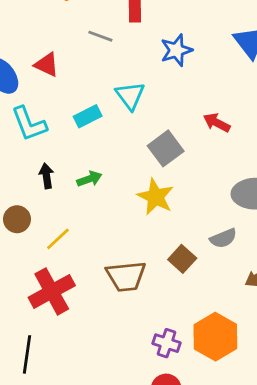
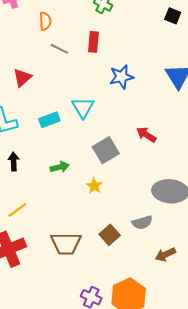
gray line: (100, 36) -> (59, 49), moved
red triangle: (47, 65) -> (22, 78), turned 48
green arrow: (89, 179) -> (60, 167), moved
yellow star: (155, 197) -> (94, 186), size x0.6

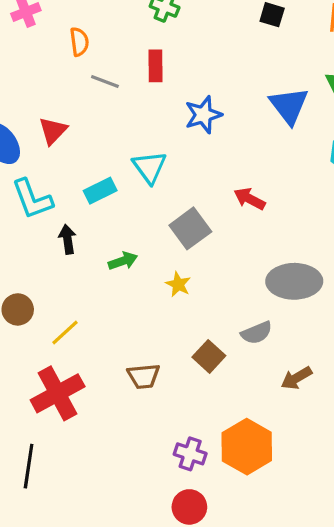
black arrow: (14, 162) -> (67, 239), moved
brown trapezoid: (66, 244) -> (144, 376), size x0.7

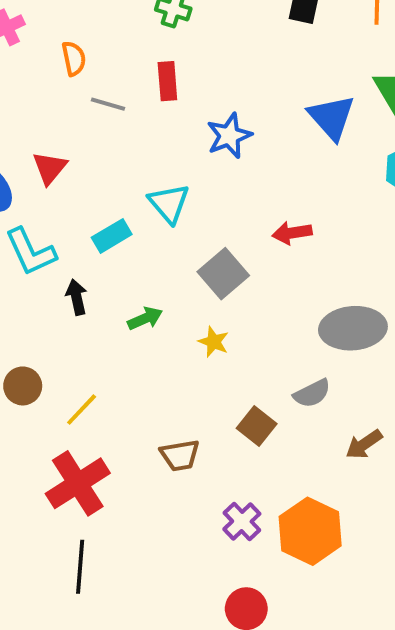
red arrow: (250, 199) -> (292, 233), turned -32
purple cross: (190, 454) -> (242, 521), moved, turned 32
black line: (29, 466) -> (80, 567), moved

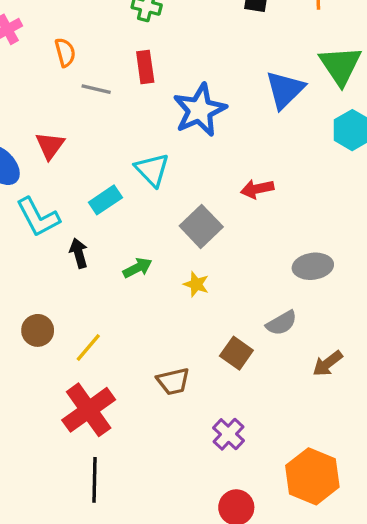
blue triangle: (332, 117) -> (285, 90), turned 30
blue star: (229, 136) -> (200, 110), size x1.4
gray ellipse: (353, 328) -> (313, 266), size x0.7
orange hexagon: (310, 531) -> (312, 476), moved

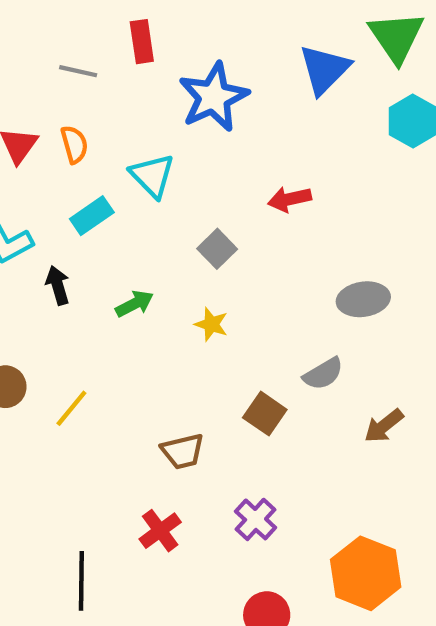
orange semicircle: (65, 52) -> (74, 144), moved
gray square: (201, 226) -> (217, 249), size x0.7
red cross: (89, 410) -> (160, 531), moved, size x0.6

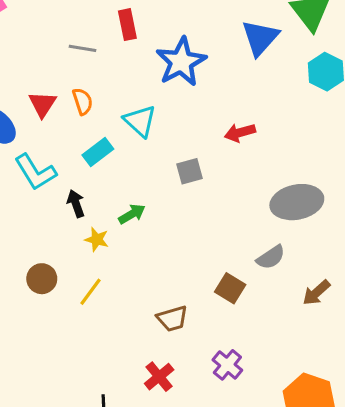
gray square: (217, 249) -> (189, 171), turned 32
gray ellipse: (363, 299) -> (297, 202), size x1.4
yellow star: (211, 324) -> (97, 239), moved

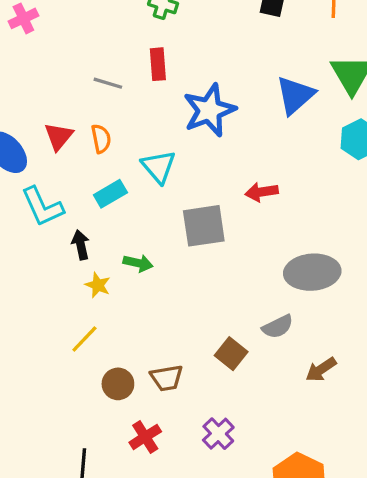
gray square: (189, 171) -> (204, 226), size x1.6
green arrow: (132, 214) -> (138, 263), turned 36
brown circle: (42, 279) -> (118, 384), moved

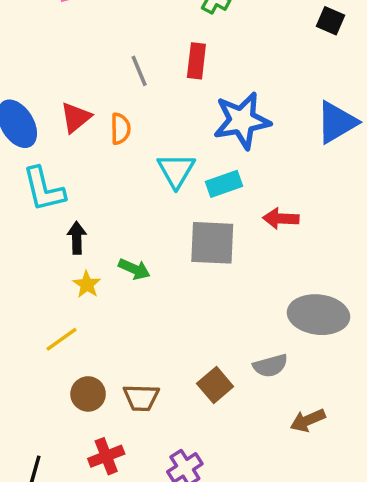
gray line: (108, 83) -> (139, 71), turned 40
cyan rectangle: (110, 194) -> (224, 184), moved

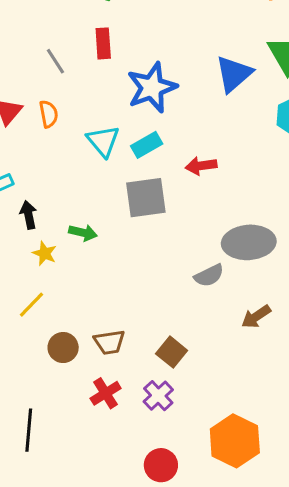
gray semicircle: (270, 366) -> (209, 276), moved
brown square: (215, 385) -> (172, 352), moved
brown arrow: (308, 420) -> (256, 317), moved
red cross: (106, 456) -> (106, 393), moved

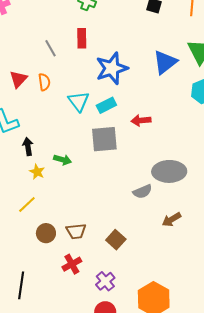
purple cross: (158, 396) -> (105, 281), moved

